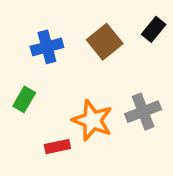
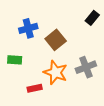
brown square: (105, 42) -> (56, 40), moved
green rectangle: (24, 99) -> (15, 60), turned 64

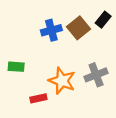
blue cross: (28, 28) -> (51, 30), moved
brown square: (56, 40) -> (78, 28), moved

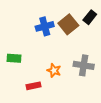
gray cross: (96, 75) -> (84, 65), turned 30
orange star: (62, 81) -> (54, 70), size x0.6

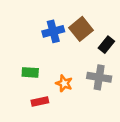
black rectangle: (90, 17) -> (106, 45), moved
green rectangle: (14, 58) -> (30, 72), moved

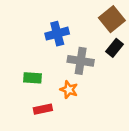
brown square: (81, 29) -> (112, 19), moved
gray cross: (99, 77) -> (81, 61), moved

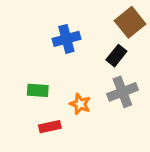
black rectangle: (114, 48) -> (116, 56), moved
gray cross: (81, 61) -> (122, 92), moved, turned -30

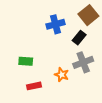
blue cross: (66, 39) -> (55, 24), moved
orange star: (80, 104) -> (62, 75), moved

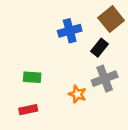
red rectangle: (34, 86) -> (28, 110), moved

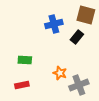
brown square: (111, 19) -> (86, 15), turned -36
gray cross: (105, 79) -> (79, 85), moved

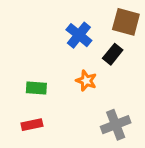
blue cross: (54, 24) -> (79, 35), turned -36
orange star: (60, 73) -> (86, 81), moved

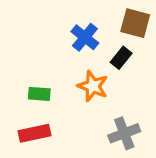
orange star: (86, 81) -> (93, 86), size x1.4
red rectangle: (32, 125) -> (35, 133), size x1.4

